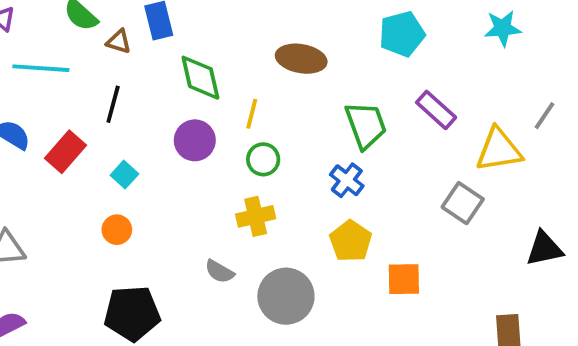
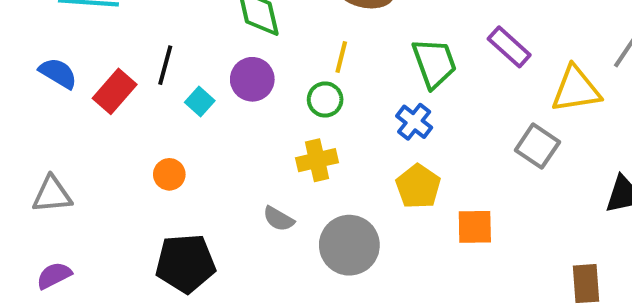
black line: (113, 104) -> (165, 65), moved
yellow line: (252, 114) -> (341, 57), moved
cyan square: (124, 175) -> (200, 102), moved

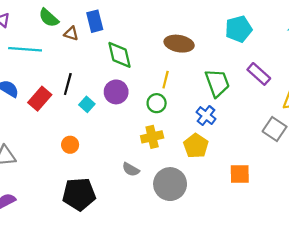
yellow pentagon: (418, 186) -> (196, 146), moved

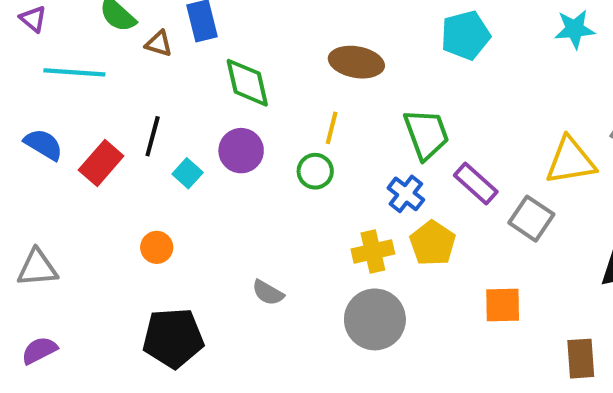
purple rectangle: (259, 74) -> (476, 184), moved
yellow cross: (152, 137) -> (373, 251), moved
yellow pentagon: (196, 146) -> (433, 243), moved
orange square: (240, 174) -> (503, 305), moved
gray circle: (170, 184) -> (375, 319), moved

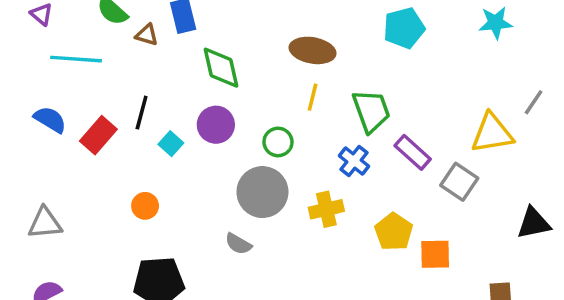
yellow line: (332, 128) -> (313, 97), moved
yellow pentagon: (433, 243) -> (394, 232), moved
gray circle: (375, 319) -> (262, 192), moved

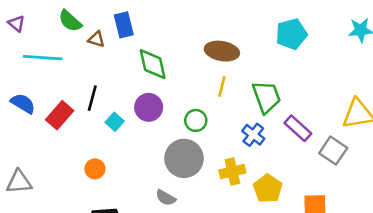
yellow pentagon: (394, 232) -> (268, 189), moved

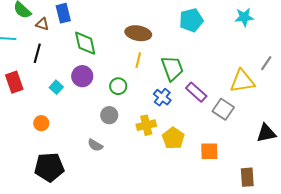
black line: (92, 98) -> (37, 53), moved
red rectangle: (60, 115) -> (14, 82), turned -60
gray circle: (184, 158) -> (109, 115), size x0.6

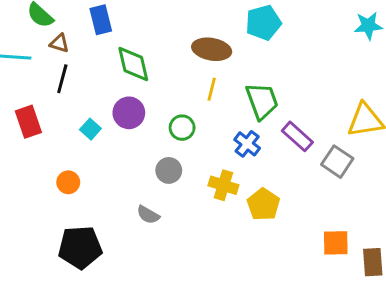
cyan pentagon: (191, 20) -> (263, 23), moved
brown triangle: (42, 24) -> (59, 43), moved
yellow cross: (146, 125) -> (223, 185), turned 30
orange square: (209, 151) -> (336, 243), moved

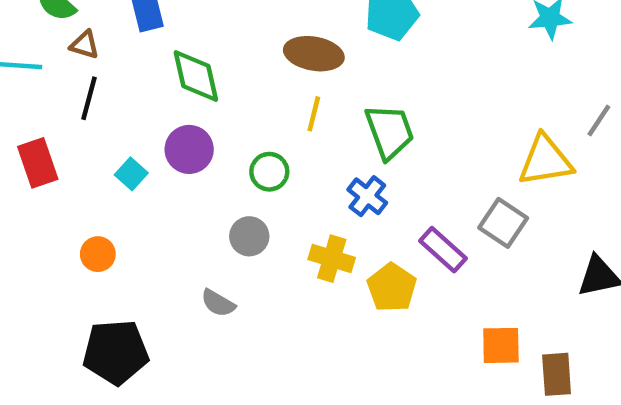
purple rectangle: (297, 136) -> (443, 250), moved

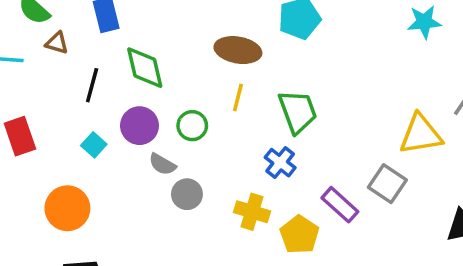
black line: (89, 98) -> (92, 85), moved
green circle: (269, 172) -> (192, 126), moved
orange circle: (98, 254) -> (67, 208), size x1.6
gray semicircle: (218, 303) -> (162, 164), moved

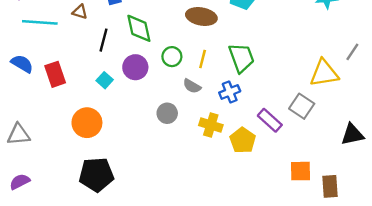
yellow line: (238, 97) -> (203, 59), moved
green circle: (192, 126) -> (172, 57), moved
blue cross: (280, 163) -> (230, 92), turned 30
gray semicircle: (162, 164) -> (192, 86), moved

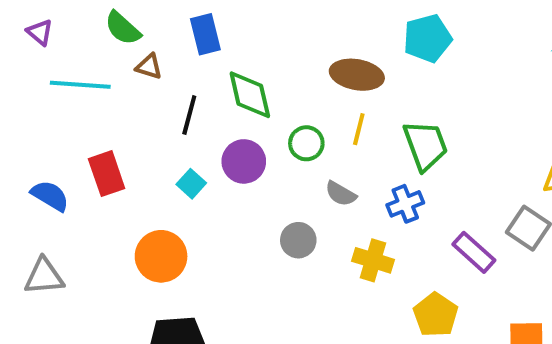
yellow line: (203, 59) -> (359, 129), moved
blue semicircle: (22, 64) -> (50, 196), moved
yellow pentagon: (243, 140) -> (436, 315), moved

